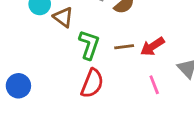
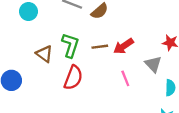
brown triangle: (63, 17) -> (44, 54), moved

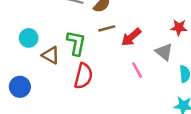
cyan circle: (28, 12) -> (29, 38), moved
brown line: (100, 47) -> (107, 28), moved

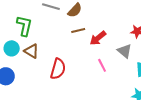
cyan circle: (29, 38) -> (12, 48), moved
green L-shape: (76, 43) -> (24, 26), moved

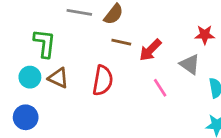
brown line: (78, 31) -> (121, 42), turned 32
red semicircle: (58, 69) -> (103, 80), moved

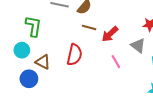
brown triangle: (58, 78) -> (43, 62), moved
blue circle: (26, 117) -> (29, 79), moved

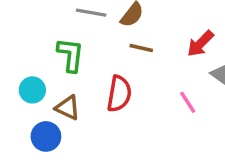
green L-shape: (33, 26) -> (70, 55), moved
red arrow: (110, 34) -> (200, 44), moved

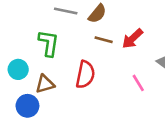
red arrow: (200, 44) -> (132, 39), moved
brown triangle: (68, 108) -> (45, 84), turned -42

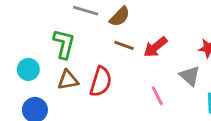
brown triangle: (45, 84) -> (68, 80), moved

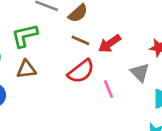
green L-shape: (64, 44) -> (25, 36), turned -120
red semicircle: (101, 82) -> (81, 71), moved, turned 32

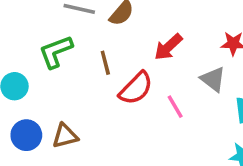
brown line: (80, 40) -> (105, 63), moved, turned 60
brown triangle: (26, 69) -> (65, 136), moved

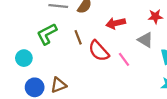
red arrow: (168, 47) -> (116, 23), turned 36
red semicircle: (136, 88) -> (99, 51), turned 100

